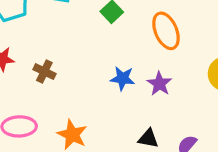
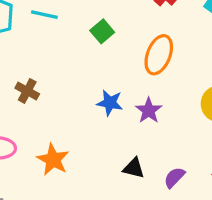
orange ellipse: (166, 31) -> (159, 55), turned 42

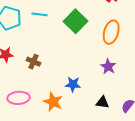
green square: (102, 31) -> (76, 21), size x1.6
blue star: (110, 103) -> (73, 84), moved

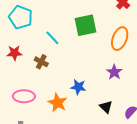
cyan line: (40, 14) -> (52, 38), moved, turned 35
green square: (76, 21) -> (86, 25), turned 30
black triangle: (102, 102) -> (106, 107), turned 32

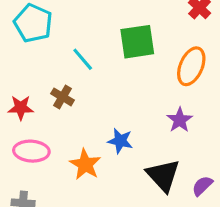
red star: (14, 53) -> (21, 108), moved
black triangle: (106, 107) -> (163, 175), size x1.6

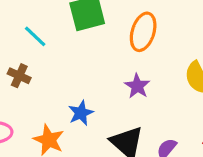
blue star: (120, 141) -> (81, 113), turned -30

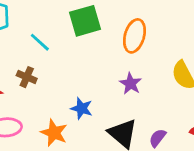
blue star: (81, 113) -> (82, 108), turned -30

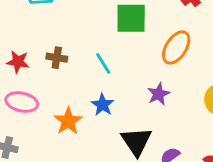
cyan line: (40, 42) -> (103, 63), moved
brown cross: (27, 77) -> (57, 58), turned -30

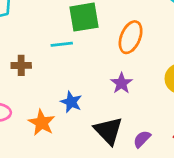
cyan line: (103, 63) -> (62, 44), moved, turned -55

